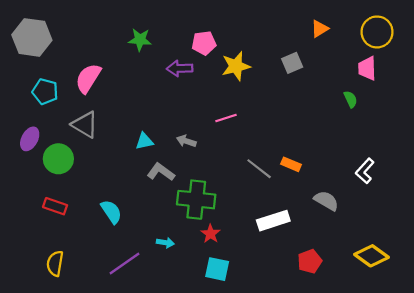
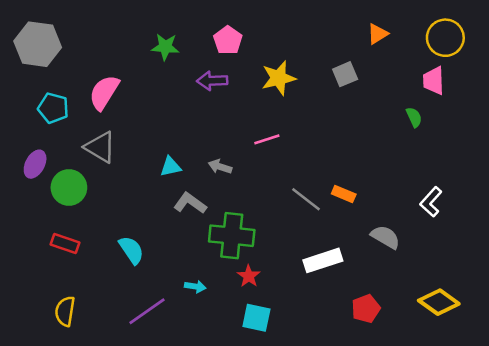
pink pentagon: (204, 43) -> (228, 40), moved, turned -30

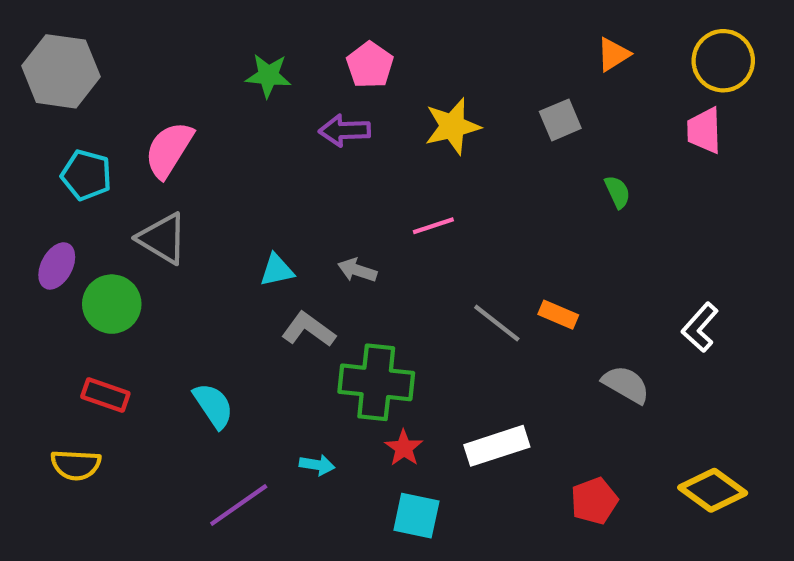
green semicircle: (414, 117) -> (617, 192), moved
white rectangle: (323, 260) -> (497, 446), moved
yellow semicircle: (65, 311) -> (76, 465), moved, turned -96

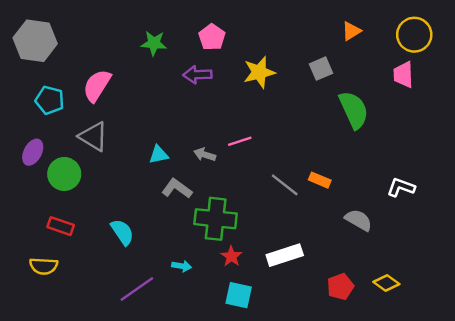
green semicircle: (617, 192) -> (354, 110), size x2.0
pink line: (433, 226) -> (240, 141), moved
white L-shape: (700, 327) -> (401, 187), turned 68
yellow diamond: (713, 490) -> (386, 283), moved, size x0.7

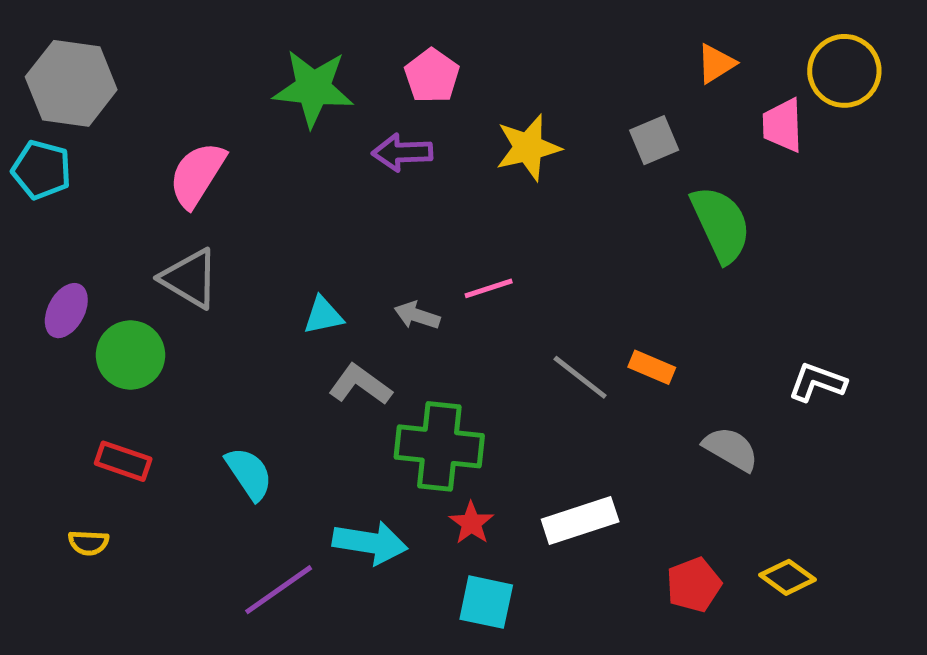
green star: (154, 43) -> (313, 88), size x1.5
pink trapezoid: (403, 75) -> (783, 125), moved
cyan pentagon: (50, 100) -> (42, 170), moved
yellow semicircle: (44, 266) -> (88, 543), size x0.7
cyan arrow: (182, 266) -> (370, 543), size x1.8

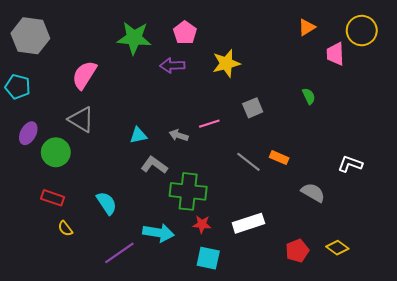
gray square: (654, 140) -> (253, 108), moved
cyan pentagon: (42, 170) -> (18, 87), moved
green semicircle: (721, 224) -> (309, 96), size x0.5
red star: (471, 523) -> (202, 224), turned -30
yellow semicircle: (88, 543) -> (65, 229), moved, turned 49

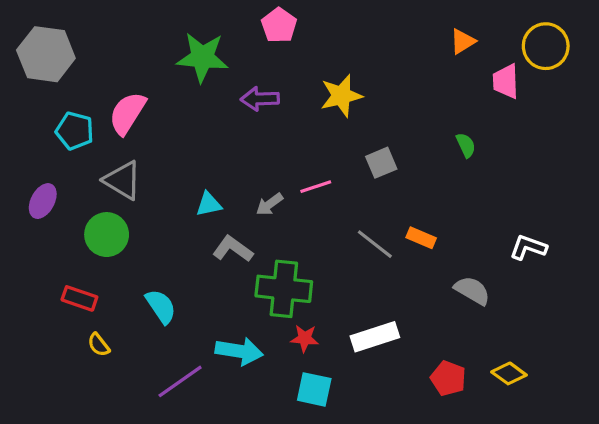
pink pentagon: (185, 33) -> (279, 25), moved
cyan pentagon: (18, 87) -> (75, 131), moved
gray arrow: (179, 135) -> (269, 204), turned -54
green circle: (56, 152) -> (107, 235), moved
red pentagon: (297, 251) -> (448, 378), turned -30

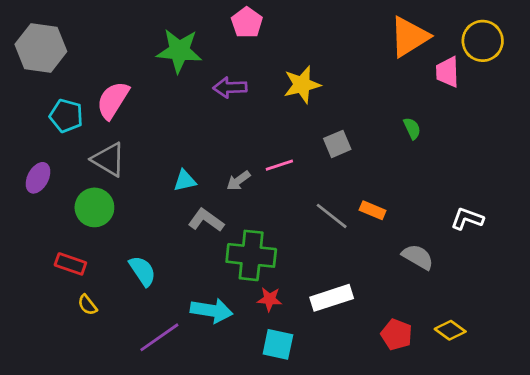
orange triangle: (463, 41) -> (409, 37), size x1.8

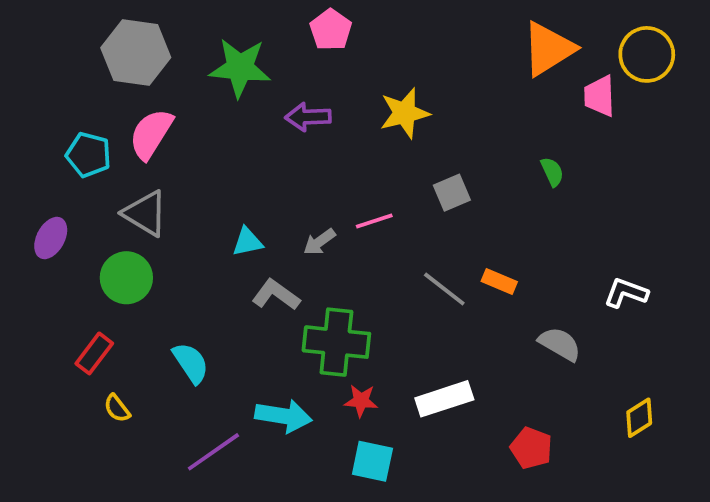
gray hexagon: (41, 48) -> (136, 53), moved
red rectangle: (70, 264) -> (94, 353), turned -72
yellow diamond: (450, 330) -> (639, 418), moved, turned -68

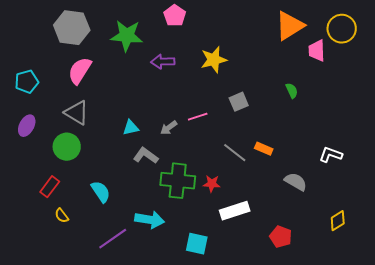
cyan pentagon: (89, 155) -> (27, 82), moved, turned -30
red star: (361, 401) -> (212, 184), moved

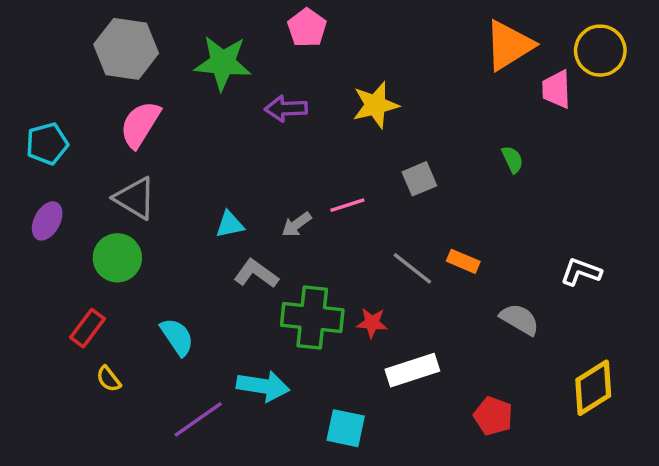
yellow diamond: (338, 221) -> (593, 388), size x1.5

